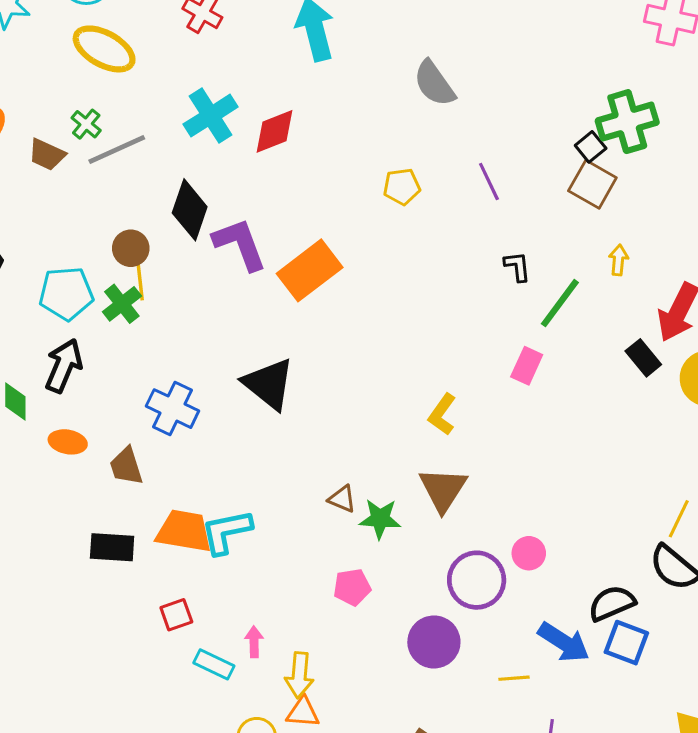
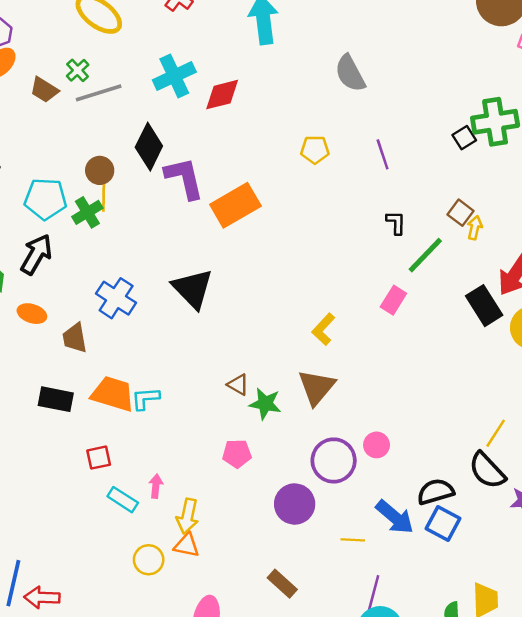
brown square: (592, 184) -> (461, 213), moved, size x0.7
black rectangle: (643, 358) -> (484, 306), size x1.4
cyan L-shape: (226, 532) -> (145, 399), size x0.7

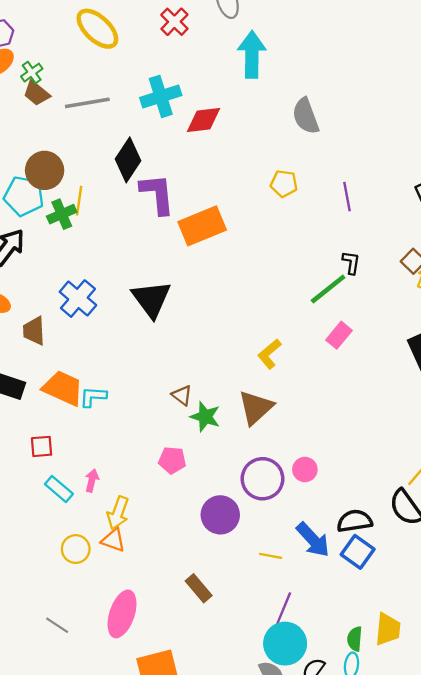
green cross: (78, 70) -> (32, 73), moved
gray semicircle: (350, 73) -> (306, 116), moved
brown circle: (100, 170) -> (45, 170), moved, size x1.4
green line: (425, 255) -> (328, 289), moved

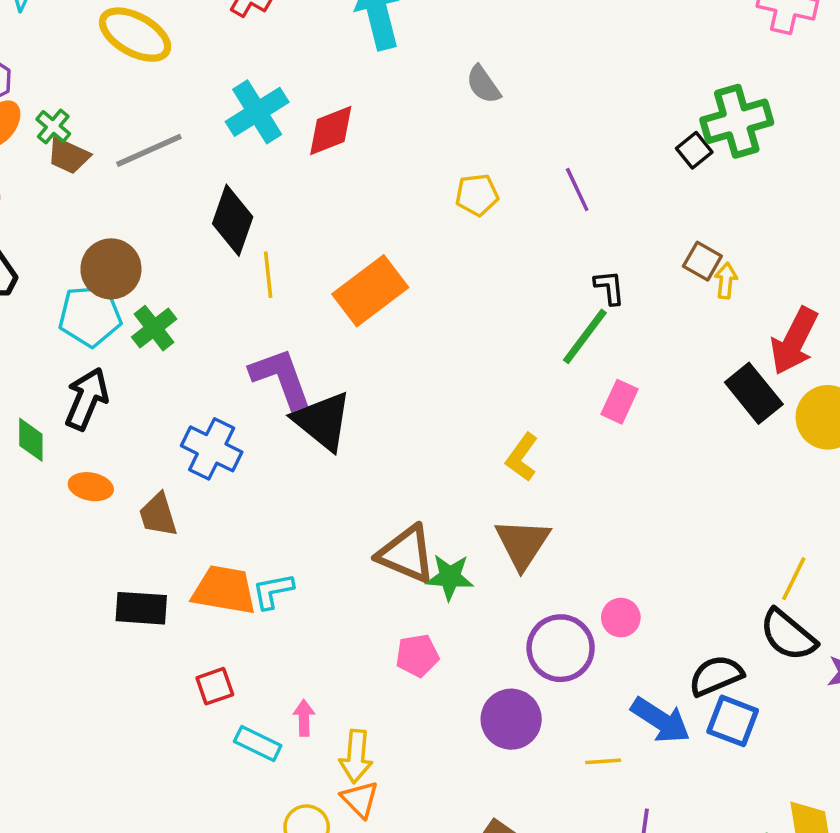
gray semicircle: (306, 116) -> (483, 84), size x0.7
purple L-shape: (157, 194) -> (281, 378), moved
yellow line: (79, 201) -> (268, 275), moved
brown triangle: (182, 395) -> (406, 554), size x1.8
orange triangle: (113, 540) -> (360, 799), turned 40

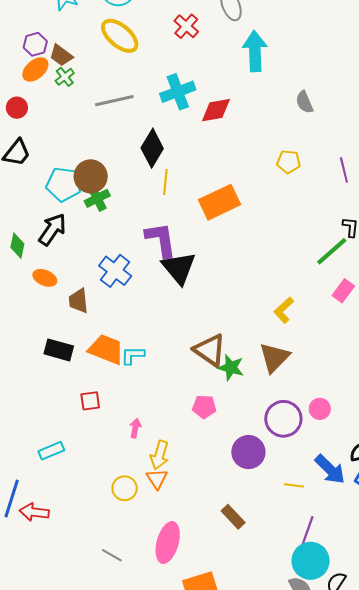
brown trapezoid: (68, 156) -> (61, 55), moved
brown circle: (111, 269) -> (91, 176), moved
cyan rectangle: (258, 744) -> (51, 451), moved, turned -60

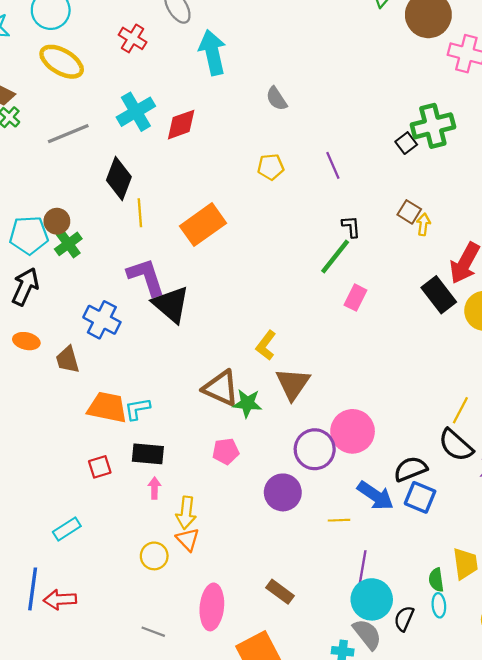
brown circle: (91, 176) -> (57, 221), size x0.7
yellow L-shape: (284, 310) -> (266, 345), moved
black rectangle: (59, 350) -> (148, 454), moved
pink circle: (320, 409) -> (353, 431), size x1.8
brown rectangle: (233, 517) -> (280, 592), moved

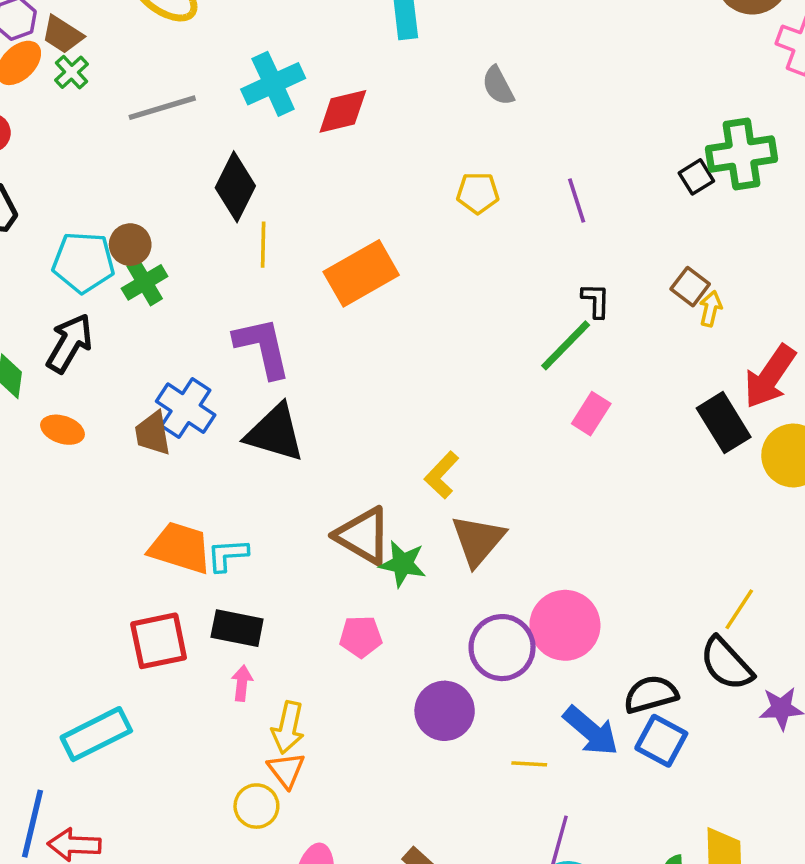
black triangle: (171, 304) -> (275, 433), moved, turned -30
brown trapezoid: (68, 360) -> (153, 433), moved
red square: (100, 467) -> (159, 641), size x1.6
cyan rectangle: (67, 529) -> (96, 734), size x1.5
yellow circle: (154, 556) -> (256, 806), moved

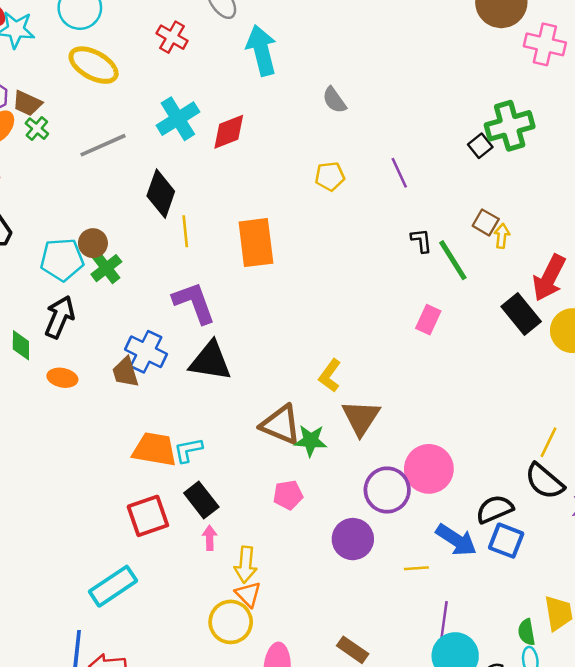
orange rectangle: (361, 273) -> (256, 243), turned -60
green line: (566, 345) -> (453, 260), moved, turned -69
black rectangle: (237, 628) -> (201, 500), turned 48
yellow circle: (256, 806) -> (231, 622), size x1.4

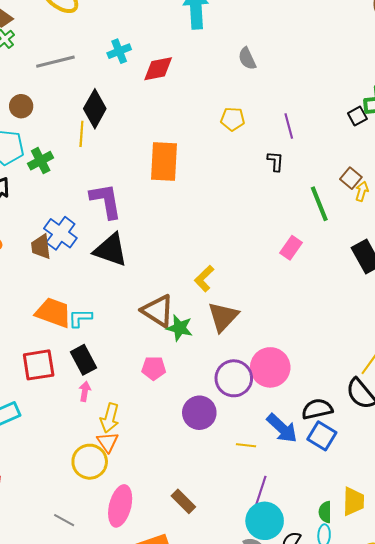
cyan cross: (178, 119) -> (119, 51), size x0.7
yellow line: (185, 231) -> (81, 134), moved
black L-shape: (421, 241) -> (275, 161), moved
brown circle: (93, 243) -> (21, 106), moved

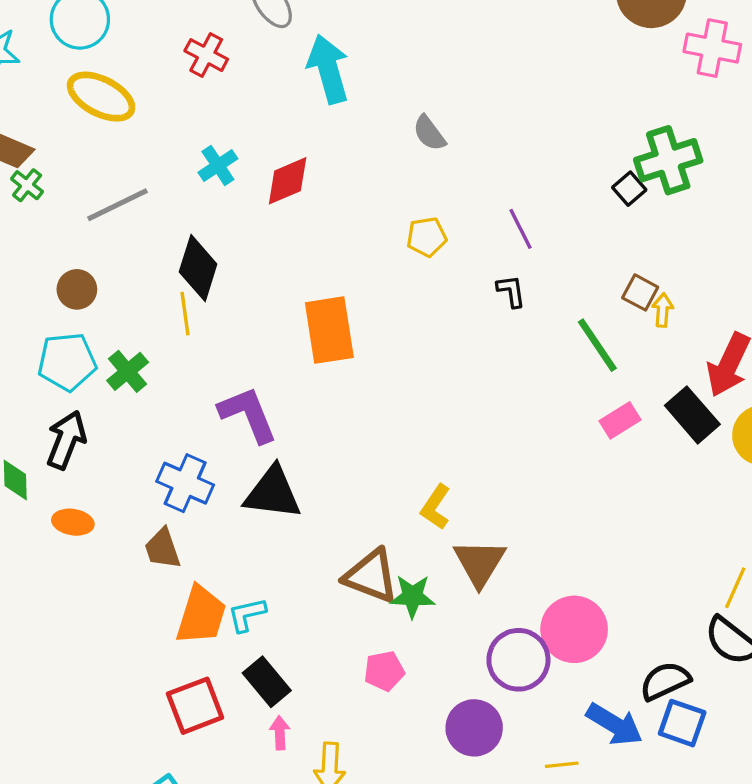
brown trapezoid: (41, 247) -> (163, 549), moved
pink rectangle: (291, 248) -> (620, 420), moved, turned 35
orange trapezoid: (53, 313) -> (201, 615), turned 99

